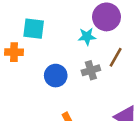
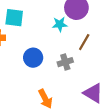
gray cross: (91, 70) -> (65, 62), moved

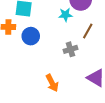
blue circle: (33, 58) -> (31, 36), moved

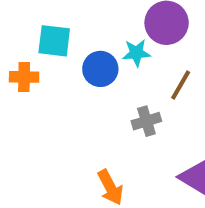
blue circle: (31, 36) -> (100, 69), moved

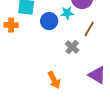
gray cross: (146, 121) -> (72, 47), turned -32

